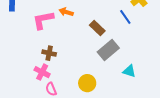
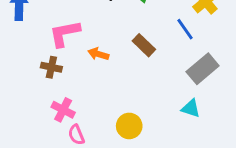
orange arrow: (66, 12) -> (98, 54), moved
gray rectangle: (108, 50) -> (203, 69), moved
brown cross: (49, 53) -> (51, 67), moved

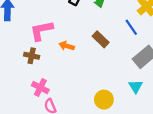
cyan triangle: (191, 108) -> (136, 86), turned 40
yellow circle: (129, 126) -> (104, 100), moved

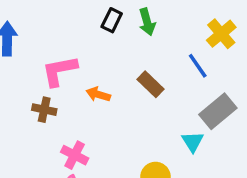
cyan triangle: (136, 86) -> (193, 142), moved
pink cross: (40, 88) -> (75, 155), moved

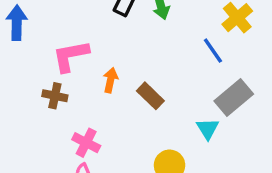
brown rectangle: (150, 84) -> (150, 96), moved
orange arrow: (98, 94) -> (110, 80), turned 85

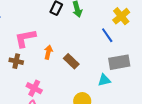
gray rectangle: (234, 98) -> (119, 62), turned 30
cyan triangle: (208, 129) -> (104, 80), turned 48

